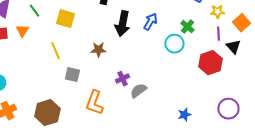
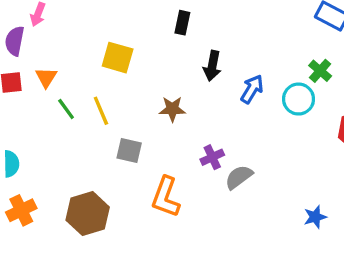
green line: (34, 11) -> (66, 109), moved
blue arrow: (150, 22) -> (252, 89), moved
black arrow: (122, 24) -> (212, 66), size x0.7

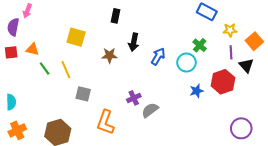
orange triangle: (46, 77) -> (32, 49), turned -48
brown star: (172, 109) -> (109, 55), moved
blue star: (315, 217) -> (197, 91), moved

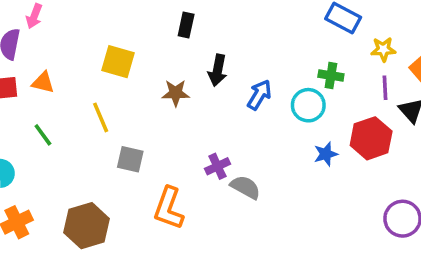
green cross: (200, 45) -> (331, 76), turned -32
green line: (45, 69) -> (43, 135), moved
gray semicircle: (150, 110) -> (245, 187), turned 66

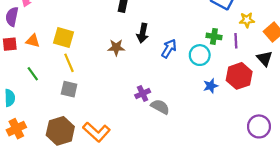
yellow square: (118, 62) -> (64, 38), moved
purple line: (385, 88) -> (236, 41), moved
gray square: (130, 159) -> (69, 89), moved
orange L-shape: (169, 208) -> (96, 132), moved, turned -68

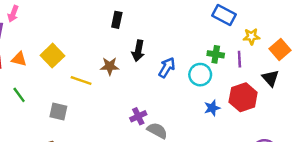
yellow square: (64, 38) -> (52, 56), turned 30
yellow line: (69, 63) -> (81, 81), moved, turned -48

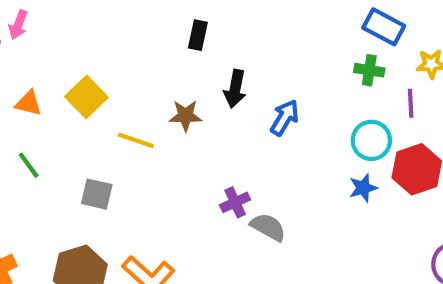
green cross: (216, 54) -> (369, 70), moved
cyan circle: (200, 75) -> (371, 140), moved

